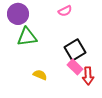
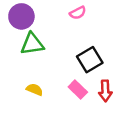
pink rectangle: (75, 67) -> (78, 90), moved
yellow semicircle: (40, 75) -> (35, 90), moved

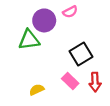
purple circle: (21, 16) -> (44, 20), moved
yellow semicircle: (35, 90) -> (37, 90), moved, turned -48

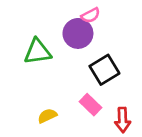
purple circle: (44, 20) -> (78, 33), moved
red arrow: (95, 82) -> (123, 120), moved

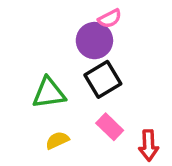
green triangle: (38, 52) -> (49, 93), moved
black square: (104, 70) -> (103, 79), moved

